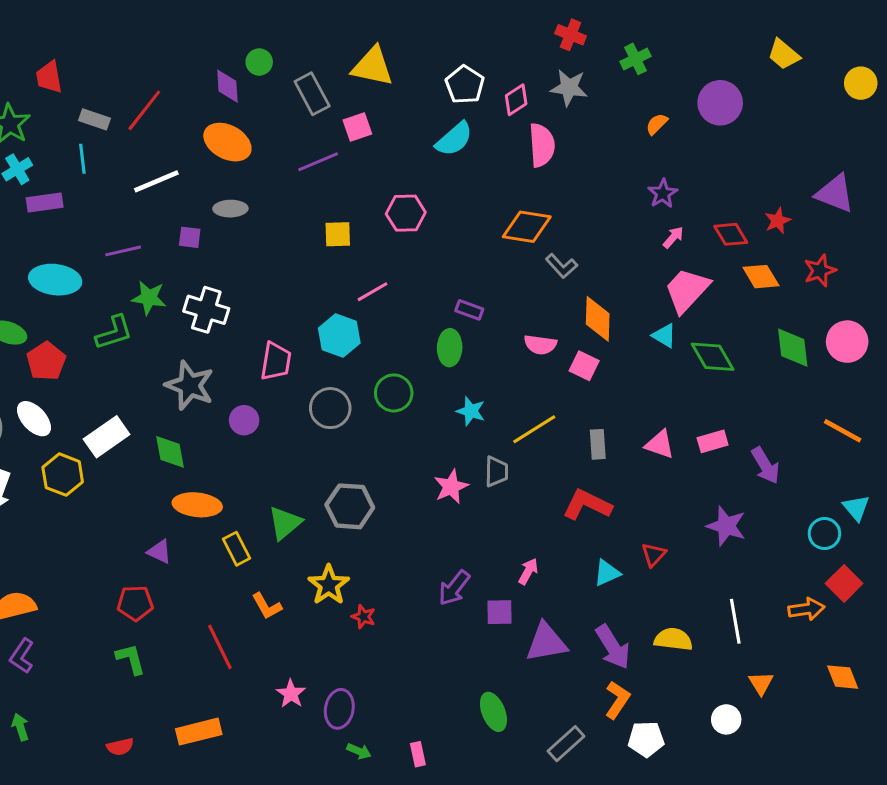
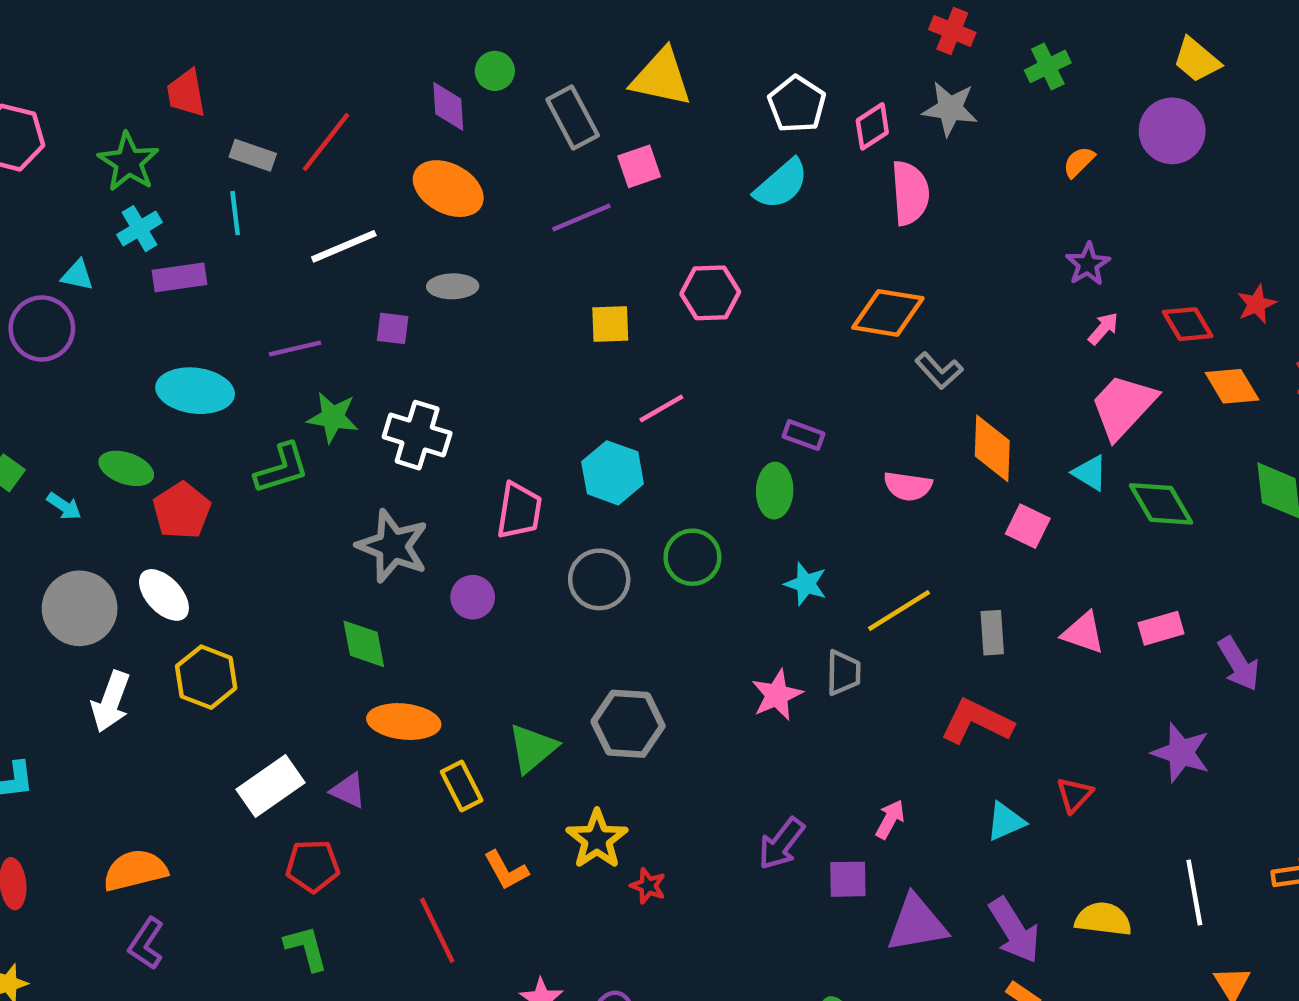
yellow trapezoid: (784, 54) -> (1197, 60), moved
pink square: (584, 366) -> (1028, 526), moved
white rectangle: (107, 437) -> (271, 786), moved

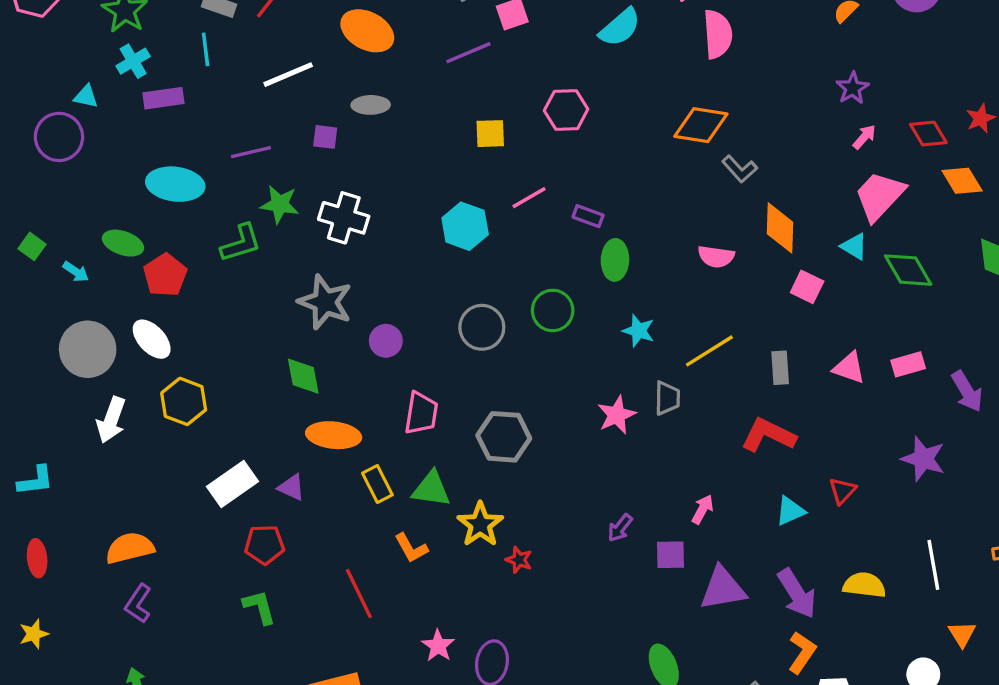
purple rectangle: (803, 435) -> (588, 216), moved
cyan hexagon: (613, 473) -> (465, 226), moved
pink trapezoid: (519, 511) -> (421, 413), moved
green triangle: (533, 748) -> (431, 489), moved, turned 48
purple arrow: (781, 844) -> (620, 528), size x0.7

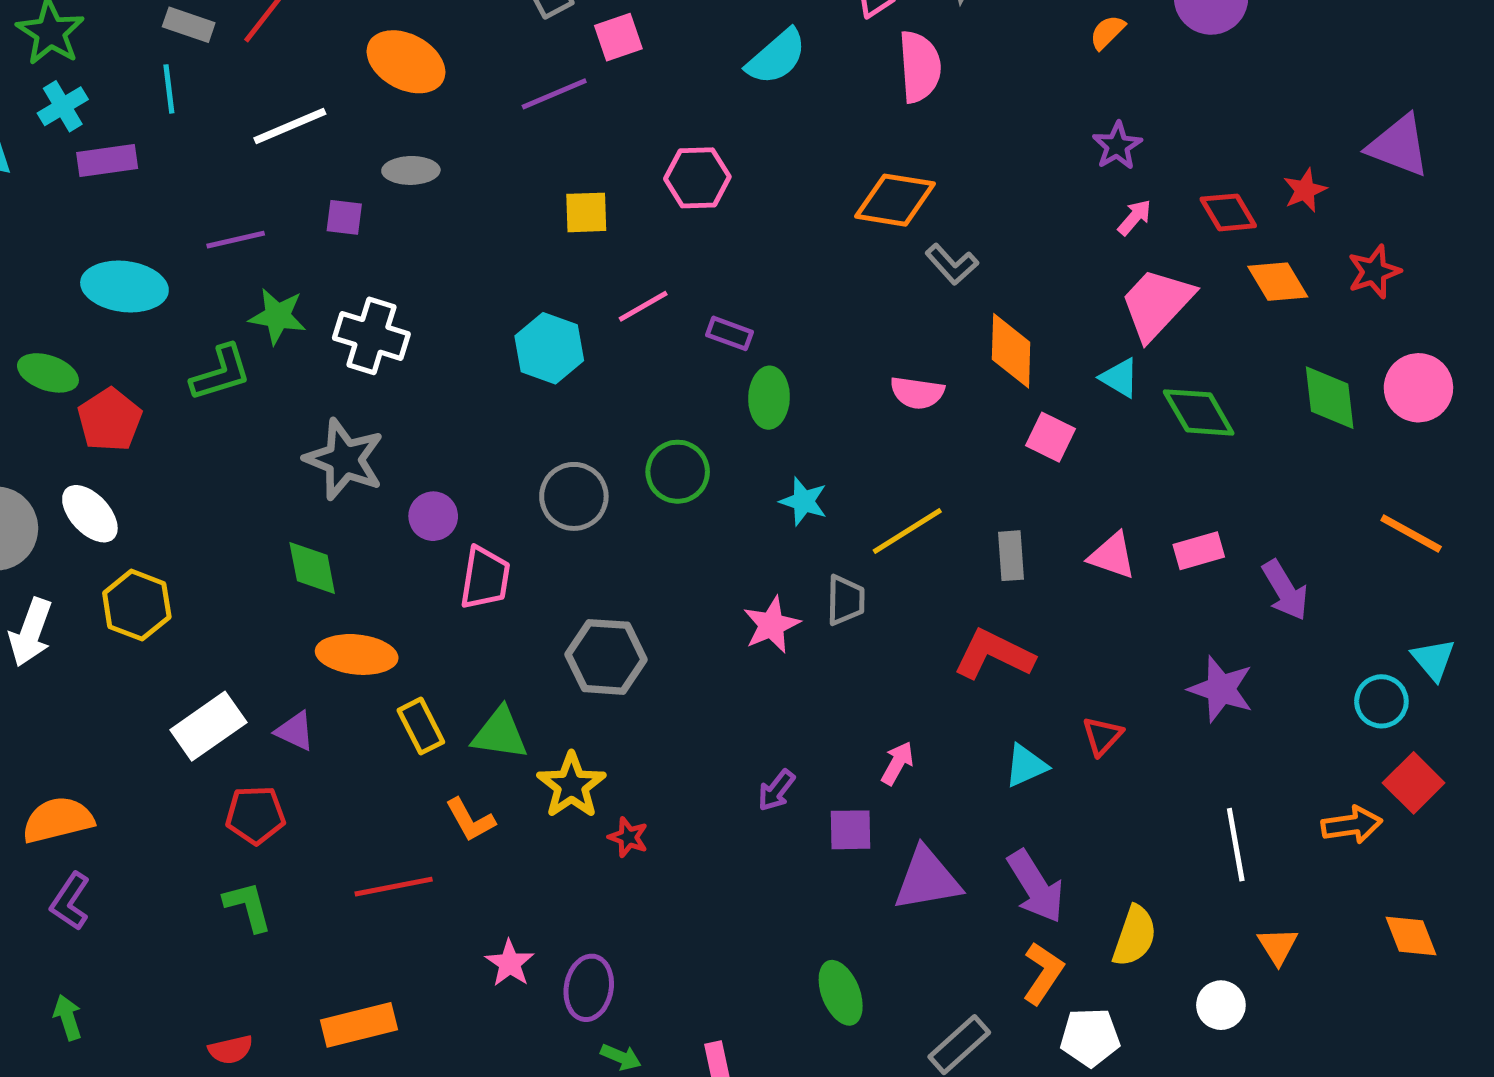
pink trapezoid: (421, 413) -> (485, 578), moved
yellow semicircle: (864, 585) -> (1134, 936), moved, turned 102
red line: (359, 594) -> (394, 887), turned -75

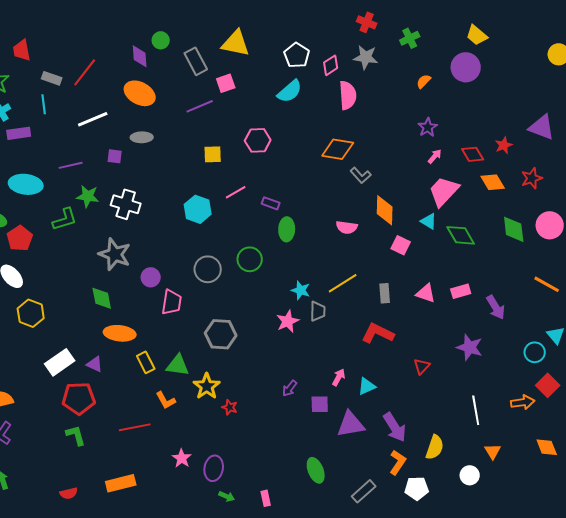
cyan star: (804, 501) -> (301, 290), moved
cyan triangle: (1026, 766) -> (367, 386), moved
red pentagon: (255, 815) -> (79, 398), size x1.4

